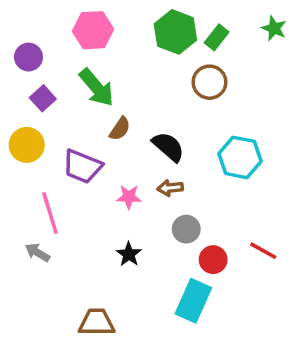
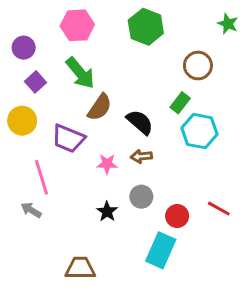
green rectangle: (217, 37) -> (180, 103), moved
brown circle: (210, 82) -> (198, 66), moved
brown semicircle: (120, 129) -> (100, 107), size x1.4
gray circle: (186, 229) -> (141, 197), moved

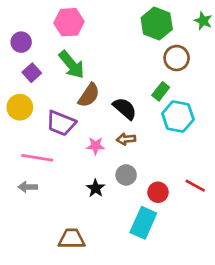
green hexagon: (146, 27) -> (157, 24), moved
pink line: (42, 177) -> (37, 158), turned -64
gray arrow: (31, 210) -> (28, 187), turned -30

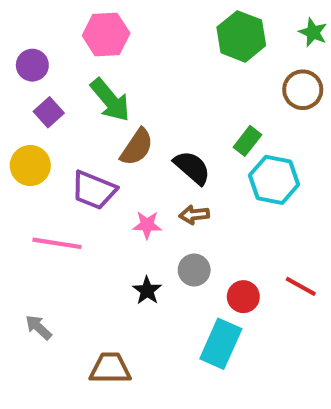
brown circle: (177, 58) -> (303, 90), moved
gray arrow: (28, 187) -> (38, 327), moved, turned 42

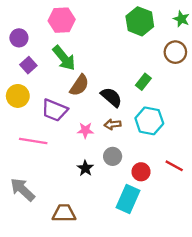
cyan hexagon: (274, 180) -> (149, 121), moved
gray arrow: (38, 327) -> (23, 190), size x1.6

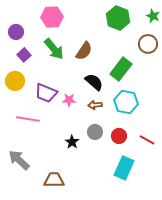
green rectangle: (143, 82) -> (121, 69), size x1.6
brown semicircle: (79, 85) -> (84, 51), moved
pink star: (85, 130) -> (69, 100), moved
red circle: (141, 172) -> (119, 136), moved
cyan rectangle: (128, 199) -> (124, 168), moved

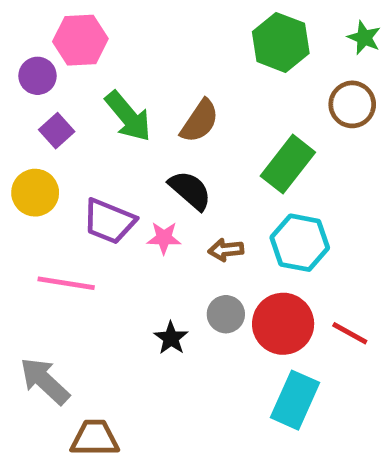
pink hexagon: (52, 17) -> (80, 40), moved
black semicircle: (94, 82) -> (190, 190), moved
red circle: (119, 136) -> (283, 324), size x1.6
brown trapezoid: (54, 180) -> (95, 438), moved

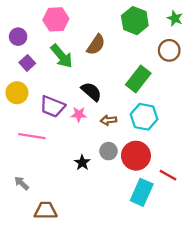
pink hexagon: (80, 40) -> (56, 19), moved
brown semicircle: (200, 121) -> (96, 45), moved
red line: (350, 333) -> (168, 175), moved
gray arrow: (45, 381) -> (22, 183), size x0.6

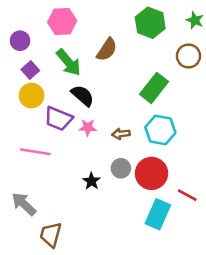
black semicircle: (91, 92) -> (83, 96), moved
yellow circle: (17, 93) -> (32, 96), moved
gray arrow: (22, 183) -> (24, 204), size x1.5
brown trapezoid: (46, 211) -> (51, 235), turned -75

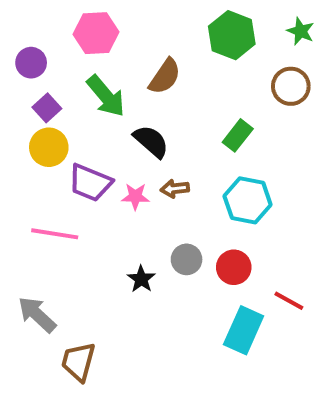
green rectangle: (154, 88) -> (238, 135), size x0.7
black semicircle: (83, 96) -> (151, 141), moved
brown arrow: (121, 134) -> (175, 189), moved
red circle: (151, 173) -> (234, 267), size x0.7

